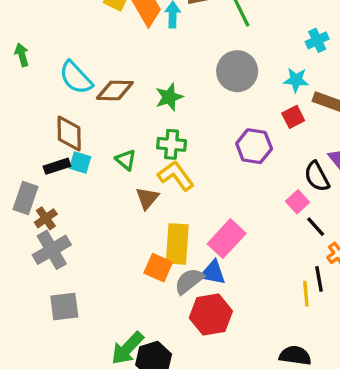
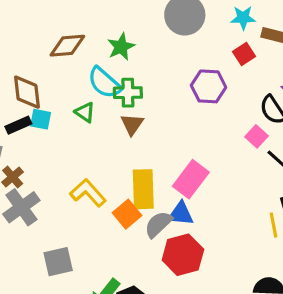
cyan semicircle: (76, 78) -> (104, 83), moved
yellow L-shape: (176, 176) -> (88, 193), moved
brown triangle: (147, 198) -> (132, 124), moved
orange square: (158, 268) -> (127, 214), turned 32
gray square: (64, 306) -> (58, 262), moved

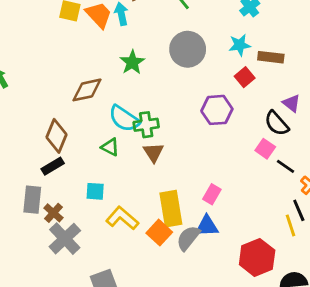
green star: (121, 47) -> (132, 62), moved
brown diamond: (27, 92) -> (56, 136), turned 36
cyan square: (41, 119) -> (95, 191), moved
pink rectangle: (191, 179) -> (212, 194), size x0.6
red hexagon: (183, 255) -> (257, 257), moved

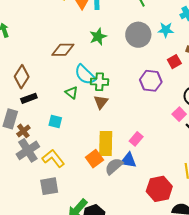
cyan star: (240, 45) -> (166, 30), moved
brown diamond: (56, 136) -> (22, 77), moved
yellow L-shape: (122, 218) -> (53, 158), moved

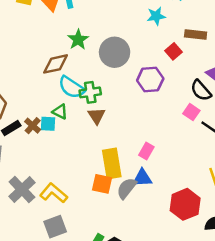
gray circle: (138, 35) -> (115, 52), moved
brown diamond: (63, 50) -> (56, 64), moved
cyan square: (55, 121) -> (48, 124), moved
brown cross: (23, 131) -> (33, 126), moved
orange square: (94, 159) -> (102, 184), turned -30

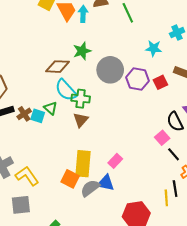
purple hexagon: (150, 79) -> (138, 79), moved

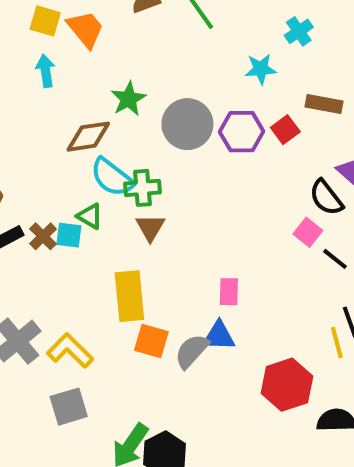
cyan arrow: (83, 14) -> (45, 71), moved
pink rectangle: (115, 161) -> (229, 292), turned -32
yellow rectangle: (83, 164) -> (129, 296), moved

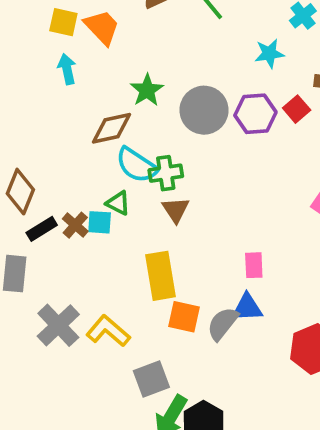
gray square: (69, 407) -> (151, 379), moved

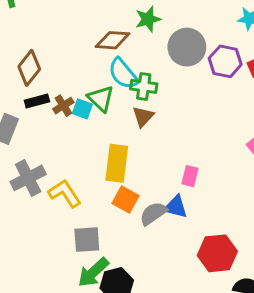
green triangle: (118, 203) -> (101, 99), size x1.4

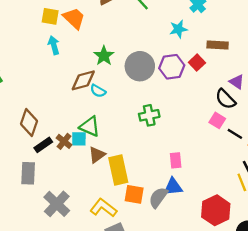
cyan semicircle: (123, 74) -> (98, 91), moved, size x0.6
green cross: (144, 86) -> (149, 115), moved
brown triangle: (143, 116) -> (97, 155), moved, turned 30
yellow L-shape: (65, 193) -> (103, 208), moved

